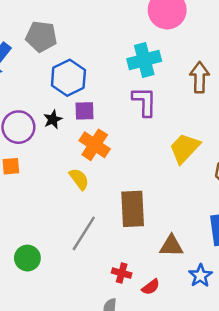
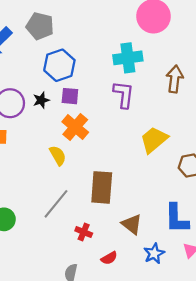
brown triangle: (171, 246) -> (132, 224), turned 30
red cross: (122, 273) -> (84, 232), moved

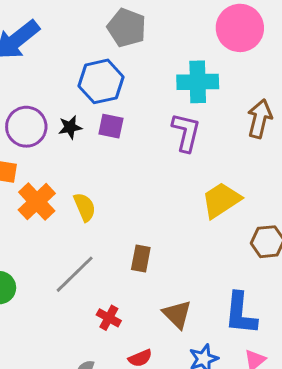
gray pentagon: (40, 26) -> (127, 28), moved
orange cross: (75, 127) -> (37, 202), moved
brown rectangle: (102, 187) -> (141, 258), size x0.6

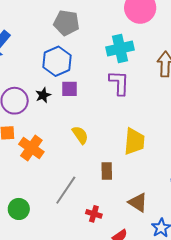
yellow trapezoid: (221, 200) -> (134, 141), moved, turned 140
yellow semicircle: (85, 207) -> (80, 135), moved

